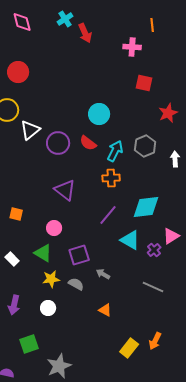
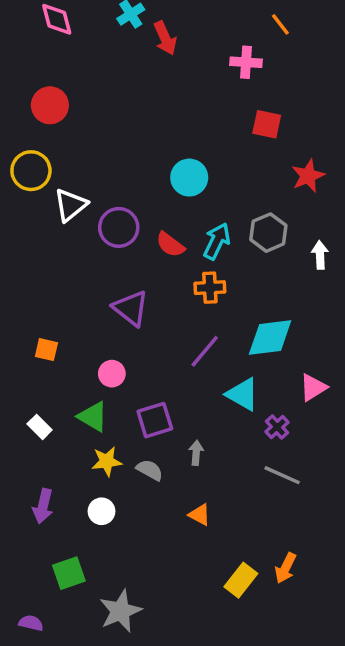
orange line: (152, 25) -> (280, 24), turned -32
red semicircle: (88, 143) -> (170, 245), moved
purple cross: (154, 250) -> (277, 427), moved
gray arrow: (103, 274) -> (196, 453), turned 64

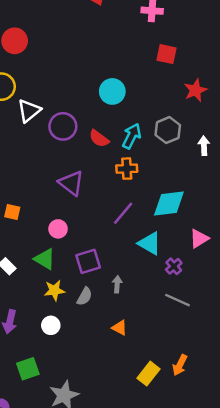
gray semicircle: (150, 470) -> (85, 296), turned 90

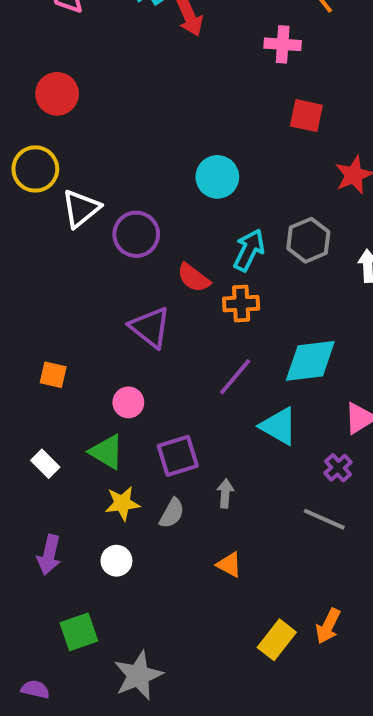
red semicircle: (99, 138) -> (194, 278), moved
purple cross: (174, 266) -> (338, 468), moved

